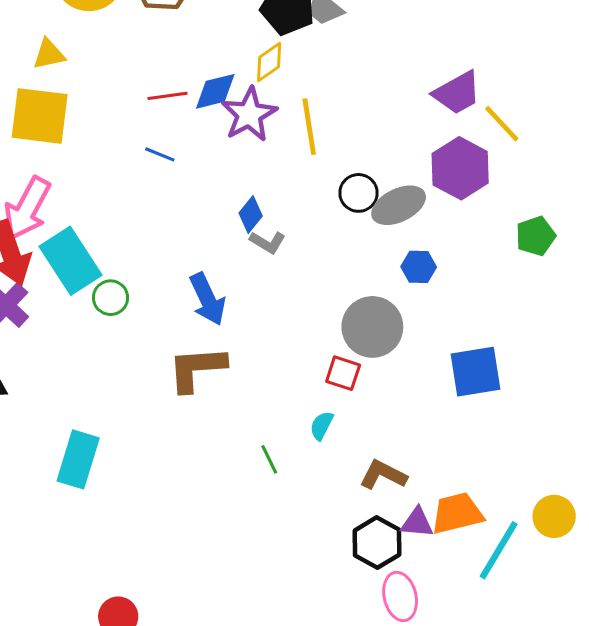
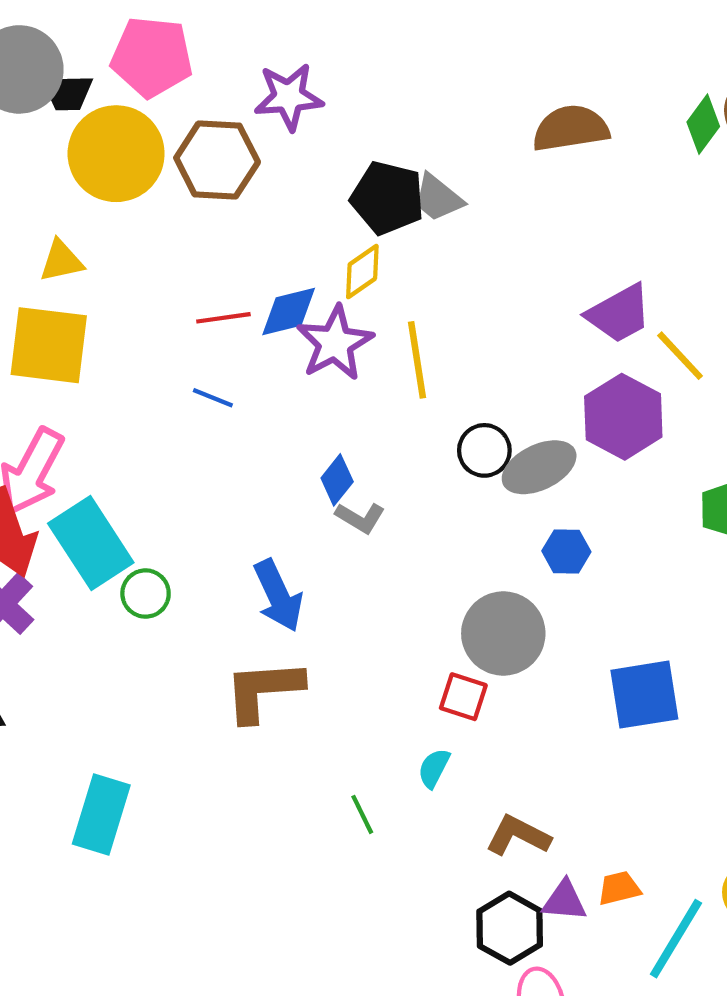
orange trapezoid: (457, 513) -> (619, 888), size x0.6

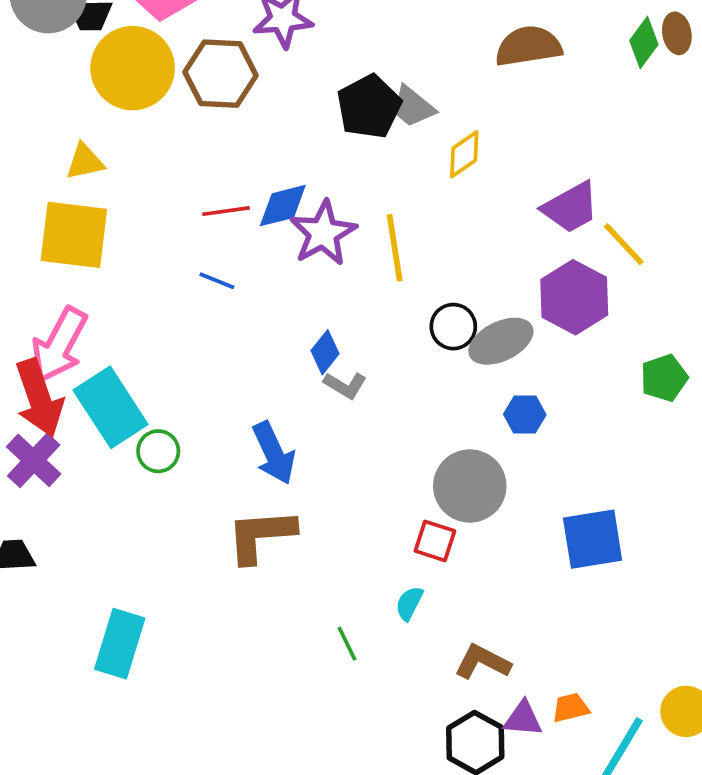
black pentagon: (388, 198) -> (369, 107), turned 30
yellow diamond: (362, 272) -> (464, 154), moved

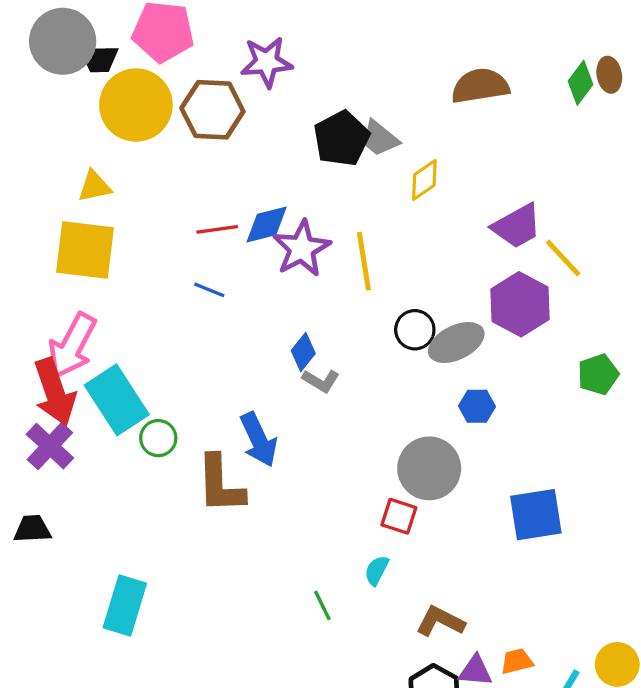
brown L-shape: (261, 535) -> (220, 484), moved, turned -88

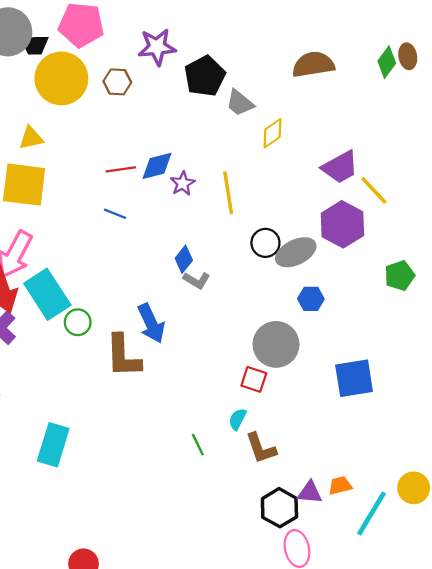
brown hexagon: (212, 110) -> (117, 82), size x0.6
black pentagon: (342, 138) -> (205, 76), moved
purple star: (302, 248) -> (183, 183), size x0.6
brown L-shape: (440, 621) -> (261, 448), moved, turned -136

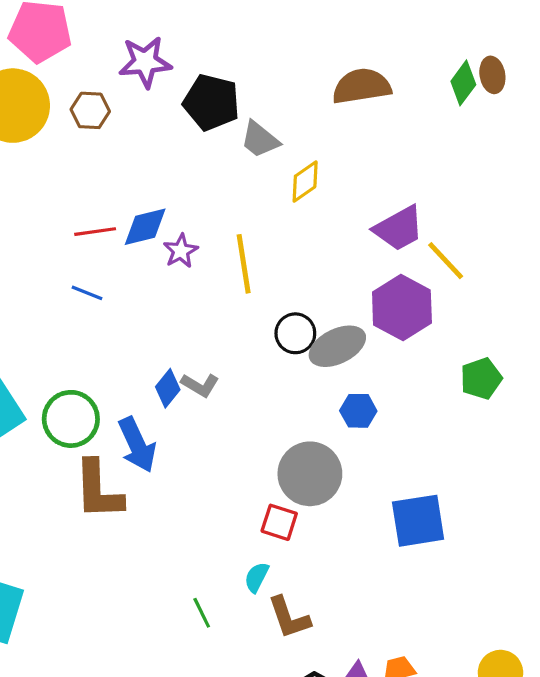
black pentagon: (205, 76) -> (211, 102), turned -30
blue diamond: (184, 259) -> (168, 388), moved
green circle: (78, 322) -> (71, 419), moved, size x1.5

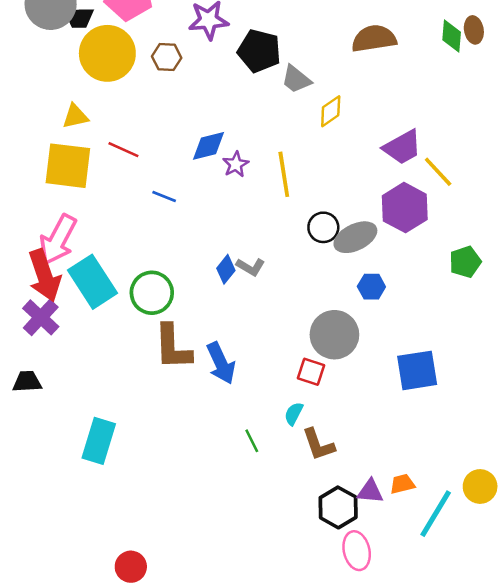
green diamond: (463, 83) -> (452, 36), turned -32
red line: (95, 232) -> (123, 150), moved, turned 32
blue arrow: (137, 445) -> (221, 363), moved

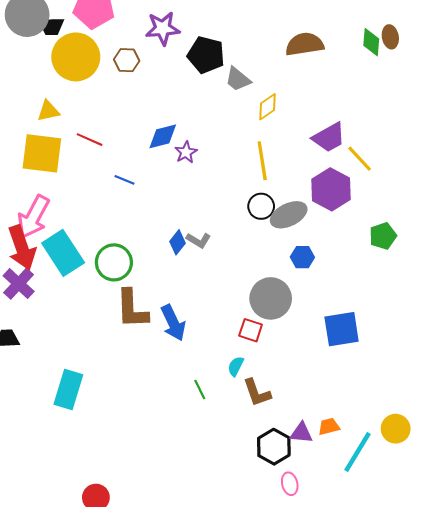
yellow line: (284, 174) -> (262, 161), moved
pink ellipse: (357, 551) -> (290, 484), size x0.7

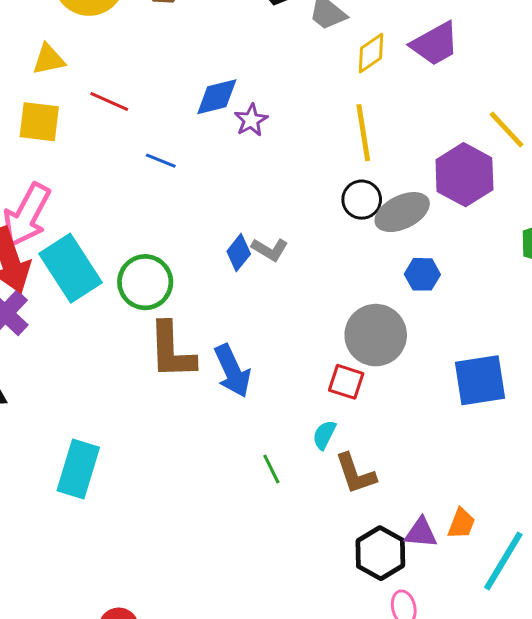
purple trapezoid: (329, 137) -> (435, 44), moved
yellow square: (42, 153) -> (39, 122), size x0.7
orange trapezoid: (329, 427) -> (461, 524), turned 125

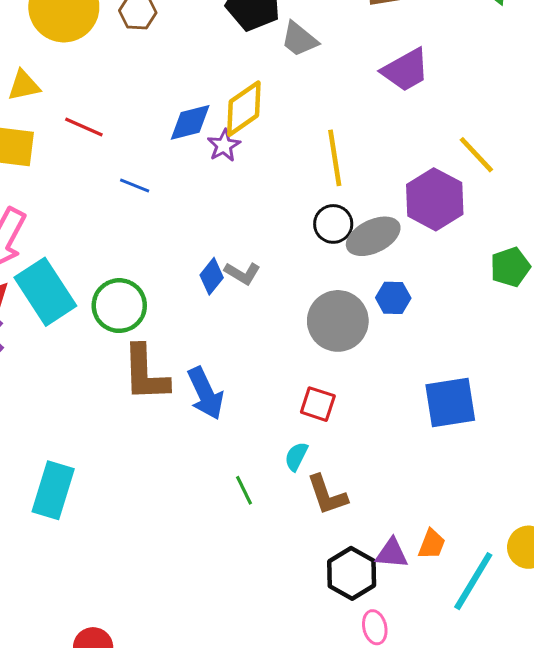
yellow diamond: (371, 53) -> (244, 109), moved, size x1.4
gray circle: (376, 335) -> (338, 321), moved

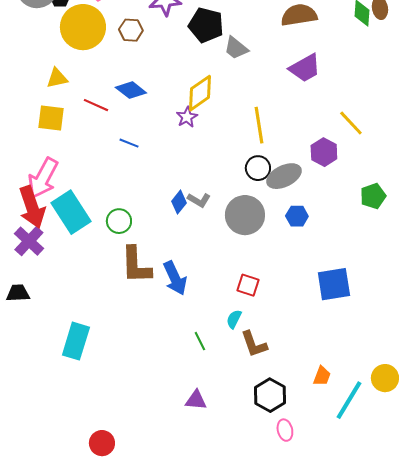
blue diamond: (190, 122) -> (131, 90), moved, turned 52
purple hexagon: (435, 199) -> (324, 152), size x0.7
green circle: (119, 306) -> (119, 221), size x0.7
gray circle: (338, 321) -> (245, 215), moved
purple triangle: (392, 553) -> (196, 400), moved

